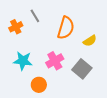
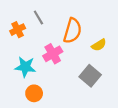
pink cross: (55, 61) -> (53, 54), moved
orange circle: (39, 85) -> (34, 93), moved

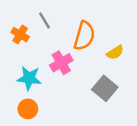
orange cross: (18, 30) -> (20, 35), turned -32
orange circle: (34, 93) -> (28, 109), moved

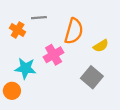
gray line: (45, 20) -> (39, 18), turned -63
orange circle: (28, 109) -> (12, 91), moved

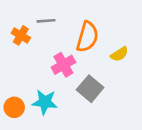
cyan star: (25, 68) -> (45, 102), moved
gray square: (92, 77) -> (90, 89), moved

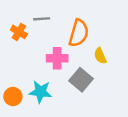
yellow semicircle: (119, 54) -> (100, 56), moved, turned 98
pink cross: (63, 65) -> (57, 58), turned 30

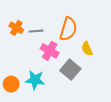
gray line: (42, 19) -> (36, 31), moved
pink cross: (57, 58) -> (50, 51), turned 30

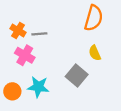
orange semicircle: (68, 29) -> (94, 18), moved
pink cross: (50, 51) -> (25, 55), moved

